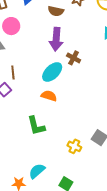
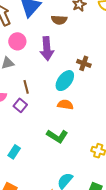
purple arrow: (56, 39) -> (47, 49), moved
green L-shape: (36, 126) -> (57, 136), turned -35

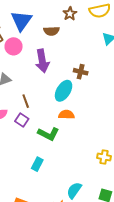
pink circle: (17, 41) -> (14, 46), moved
green L-shape: (57, 136) -> (48, 134), moved
cyan rectangle: (14, 152) -> (37, 164), moved

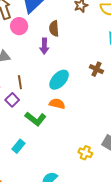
brown semicircle: (51, 31) -> (54, 28), moved, turned 77
purple arrow: (42, 61) -> (44, 46), size x0.7
brown cross: (81, 72) -> (96, 69), moved

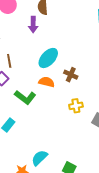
brown cross: (96, 69) -> (71, 75), moved
yellow cross: (85, 153) -> (76, 106), moved, turned -32

